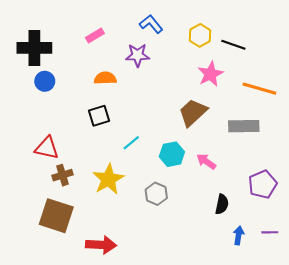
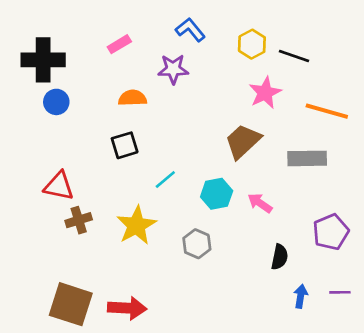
brown square: (56, 216) -> (71, 304), moved

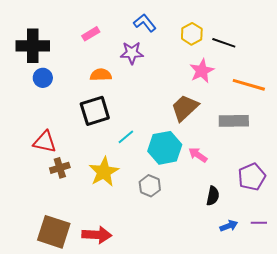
black square: (125, 145) -> (95, 111), size x1.4
cyan hexagon: (217, 194) -> (165, 148), size x1.4
blue arrow: (301, 296) -> (229, 226), turned 60

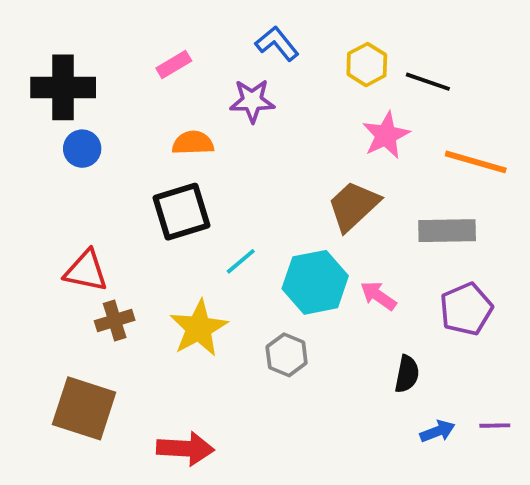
purple pentagon: (252, 177) -> (466, 309), moved
brown square: (54, 232) -> (84, 408), moved

